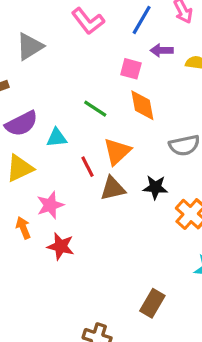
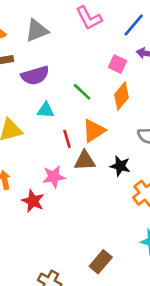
orange diamond: (142, 105) -> (122, 96), turned 40
purple semicircle: (21, 124) -> (35, 75), moved
pink star: (50, 205) -> (54, 177), moved

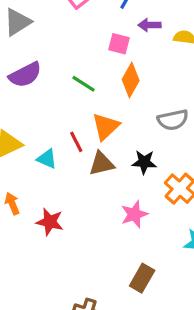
cyan triangle: (46, 110) -> (47, 159), moved, turned 30
pink star: (54, 177) -> (134, 214), moved

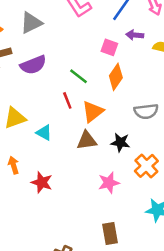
red line: (76, 142) -> (67, 100), moved
brown rectangle: (142, 278) -> (110, 234), turned -45

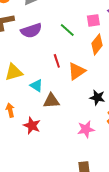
pink square: (109, 47) -> (93, 20), turned -32
green line: (79, 76) -> (67, 30), moved
brown triangle: (87, 140) -> (51, 101), moved

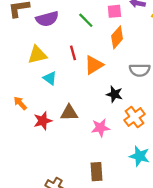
yellow triangle: (14, 72) -> (37, 55), moved
brown triangle: (51, 101) -> (69, 113), moved
orange arrow: (10, 110) -> (20, 103), turned -32
red star: (32, 126) -> (43, 121), turned 30

